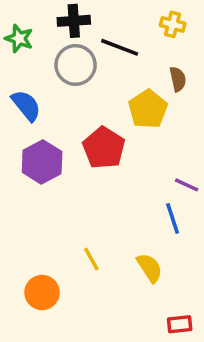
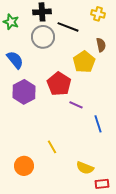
purple line: (187, 185) -> (76, 105), moved
yellow semicircle: (150, 268) -> (85, 168), moved, turned 144

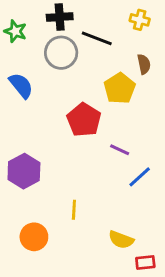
purple hexagon: (24, 92) -> (24, 171), moved
purple line: (76, 105) -> (120, 150), moved
blue line: (98, 124) -> (140, 177), turned 66
yellow line: (52, 147) -> (74, 210), turned 32

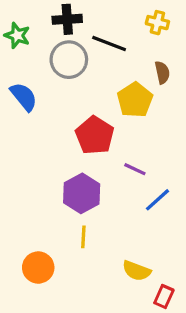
purple hexagon: (24, 171) -> (82, 193), moved
red rectangle: (145, 263) -> (164, 297), turned -60

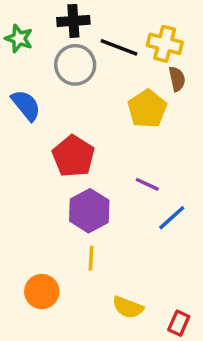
yellow cross: (157, 23) -> (165, 44), moved, size x1.4
red pentagon: (95, 135) -> (73, 156), moved
yellow semicircle: (137, 271) -> (128, 307), moved

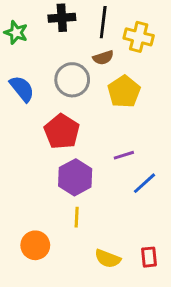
black line: (119, 47) -> (103, 22), moved, turned 76
gray circle: (75, 65) -> (72, 80), moved
brown semicircle: (177, 79) -> (103, 58), moved, turned 84
purple line: (147, 184) -> (124, 155), turned -42
red rectangle: (179, 323) -> (149, 257), moved, turned -30

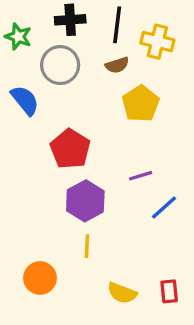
gray circle: (72, 80) -> (60, 65), moved

